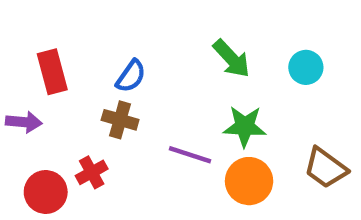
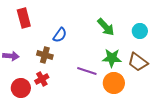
red rectangle: (52, 72) -> (24, 18), moved
brown cross: (120, 120) -> (45, 55), moved
brown trapezoid: (326, 168) -> (138, 62), moved

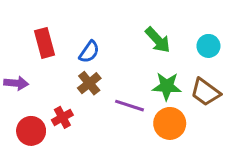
red rectangle: (24, 18) -> (45, 43), moved
brown cross: (45, 55) -> (89, 83), moved, turned 35

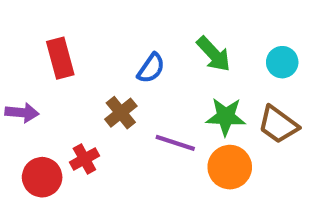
blue semicircle: (89, 52) -> (151, 68), moved

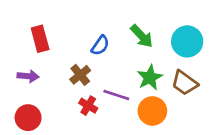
cyan circle: (282, 62) -> (187, 41), size x1.5
purple arrow: (22, 113) -> (28, 76), moved
green star: (226, 117) -> (150, 78), turned -30
red cross: (84, 159) -> (88, 106), moved, turned -30

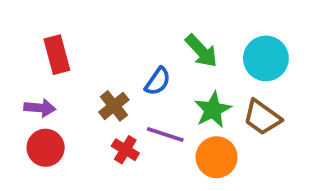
blue semicircle: (100, 45) -> (158, 81), moved
red circle: (28, 118) -> (46, 148), moved

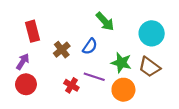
green arrow: (201, 51) -> (105, 21), moved
brown cross: (114, 106) -> (62, 50), moved
purple arrow: (40, 108) -> (23, 62), turned -63
green star: (213, 110) -> (121, 63), turned -30

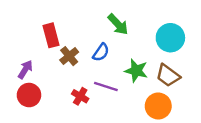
red rectangle: (32, 31) -> (51, 35), moved
orange circle: (123, 90) -> (158, 106), moved

